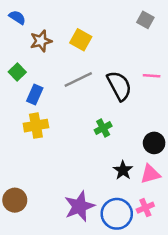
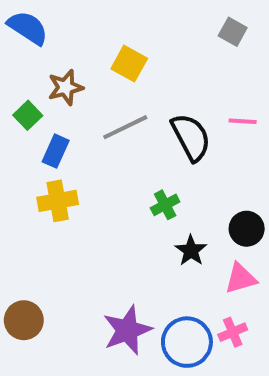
blue semicircle: (17, 17) -> (28, 28), size x1.5
brown star: (41, 41) -> (66, 87), moved
black star: (123, 170) -> (191, 251), moved

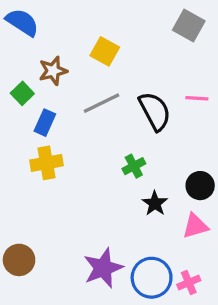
gray square: (233, 32) -> (189, 26), size x1.4
pink cross: (233, 332) -> (189, 283), moved

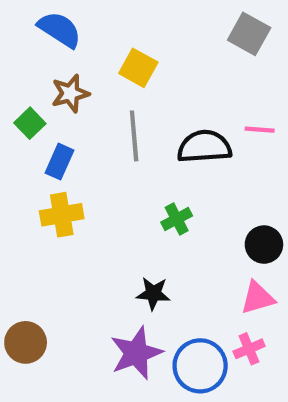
blue semicircle: (22, 22) -> (60, 30), moved
gray line: (101, 103) -> (134, 136), turned -69
black semicircle: (155, 111) -> (204, 147), turned -66
black star: (155, 203) -> (153, 293), moved, turned -30
pink cross: (189, 283) -> (249, 349), moved

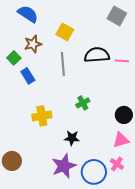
black semicircle: (204, 147) -> (97, 55), moved
blue rectangle: (60, 162) -> (28, 76), turned -56
yellow cross: (62, 215) -> (42, 116), moved
pink cross: (249, 349) -> (117, 164), turned -32

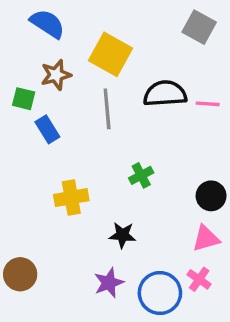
yellow square: (65, 32) -> (110, 54), size x1.4
green square: (14, 58) -> (24, 99), turned -32
purple star: (64, 166) -> (109, 283), size x0.7

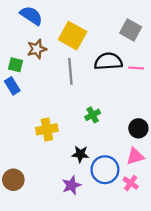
gray square: (199, 27) -> (131, 30), moved
blue rectangle: (47, 129) -> (12, 86), moved
blue circle: (160, 293) -> (105, 170), moved

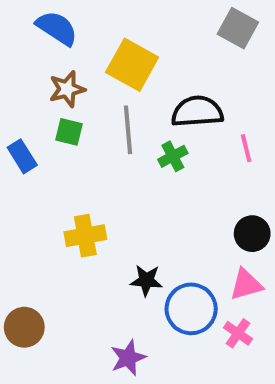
gray square: (131, 30) -> (238, 28), moved
green square: (16, 65) -> (69, 132), moved
pink line: (136, 68) -> (246, 148), moved, turned 72
green cross: (93, 115) -> (173, 156), moved
purple star: (71, 185) -> (128, 358), moved

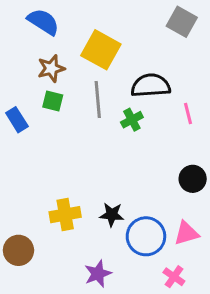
yellow cross: (85, 236) -> (65, 215), moved
pink triangle: (246, 284) -> (186, 233), moved
pink cross: (238, 333) -> (174, 277), moved

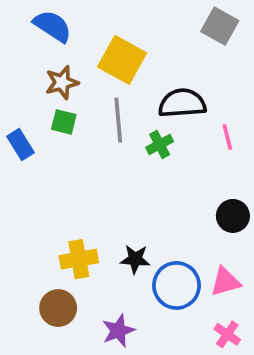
brown circle: (18, 250) -> (58, 308), moved
pink cross: (174, 277) -> (227, 334), moved

